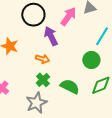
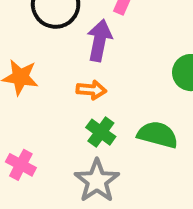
purple arrow: (51, 36) -> (99, 40), turned 48

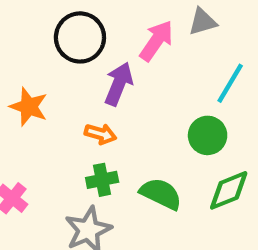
green cross: (101, 132) -> (102, 180), turned 32

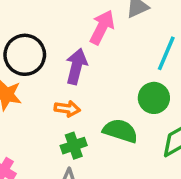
black circle: (80, 37) -> (25, 55), moved
green semicircle: (161, 194) -> (120, 131), moved

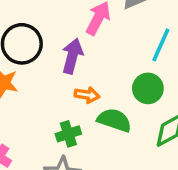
orange arrow: (67, 109) -> (87, 95), moved

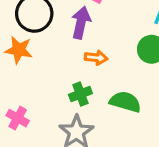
green semicircle: (114, 120) -> (125, 102), moved

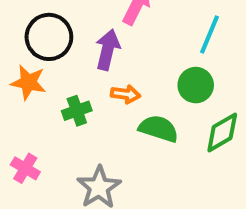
green cross: (80, 94) -> (77, 111), moved
green semicircle: (125, 102) -> (159, 129), moved

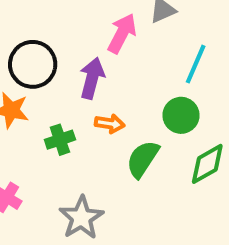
green semicircle: (159, 129) -> (143, 159), turned -75

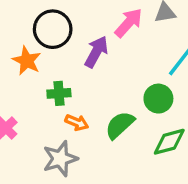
orange arrow: (110, 124) -> (77, 123), moved

